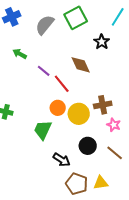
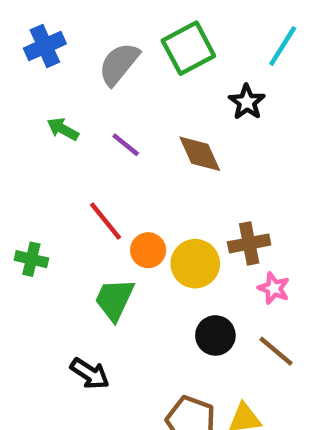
purple line: (44, 71) -> (126, 145), moved
red line: (62, 84) -> (105, 221), moved
black arrow: (62, 160) -> (90, 374), moved

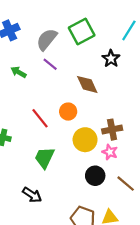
purple line: (126, 145) -> (50, 64), moved
orange circle: (148, 250) -> (68, 112), moved
pink star: (274, 288) -> (110, 152), moved

